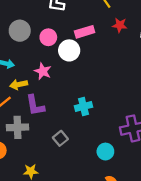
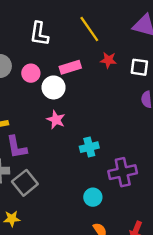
pink star: (43, 71) -> (56, 120), moved
cyan cross: (83, 106) -> (89, 147), moved
gray square: (60, 138) -> (25, 183), moved, size x1.5

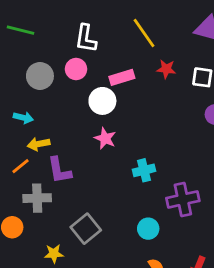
pink circle: (31, 73) -> (76, 69), moved
gray square: (25, 183) -> (86, 229), moved

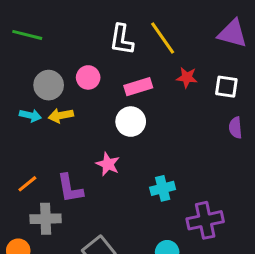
white L-shape: (86, 38) -> (122, 40), moved
white circle: (102, 101) -> (131, 122), moved
cyan arrow: (23, 118) -> (30, 115), moved
pink star: (105, 138) -> (108, 164), moved
yellow arrow: (39, 144) -> (61, 115), moved

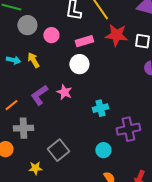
red star: (187, 77) -> (116, 35), size x1.6
gray circle: (49, 85) -> (27, 25), moved
yellow arrow: (61, 115) -> (33, 60), turned 70
purple L-shape: (70, 188) -> (39, 95), moved, turned 65

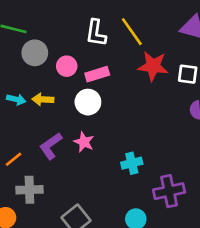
pink rectangle: (84, 41) -> (97, 74), moved
yellow arrow: (33, 60) -> (43, 99), turned -56
white circle: (79, 64) -> (88, 102), moved

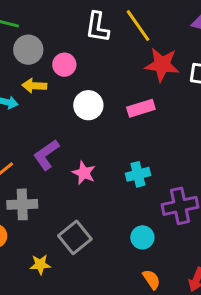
pink rectangle: (97, 74) -> (141, 108), moved
yellow arrow: (43, 99) -> (34, 86), moved
pink star: (84, 142) -> (84, 173), moved

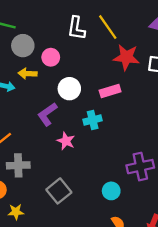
purple L-shape: (46, 155) -> (47, 114), moved
cyan cross: (138, 174) -> (93, 120), moved
yellow star: (40, 264) -> (16, 212), moved

